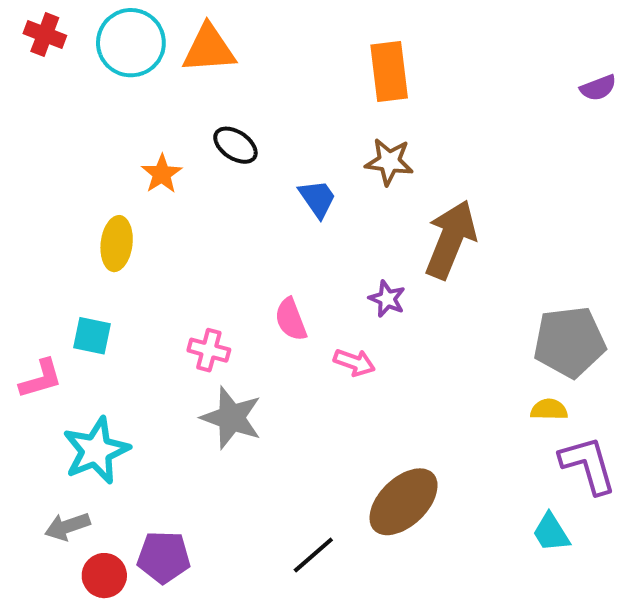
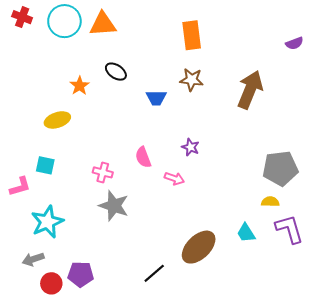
blue trapezoid: (317, 198) -> (156, 98), turned 125
brown arrow: (451, 239) -> (250, 90), moved
yellow ellipse: (117, 244) -> (57, 120), turned 65
cyan trapezoid: (551, 533) -> (246, 233), moved

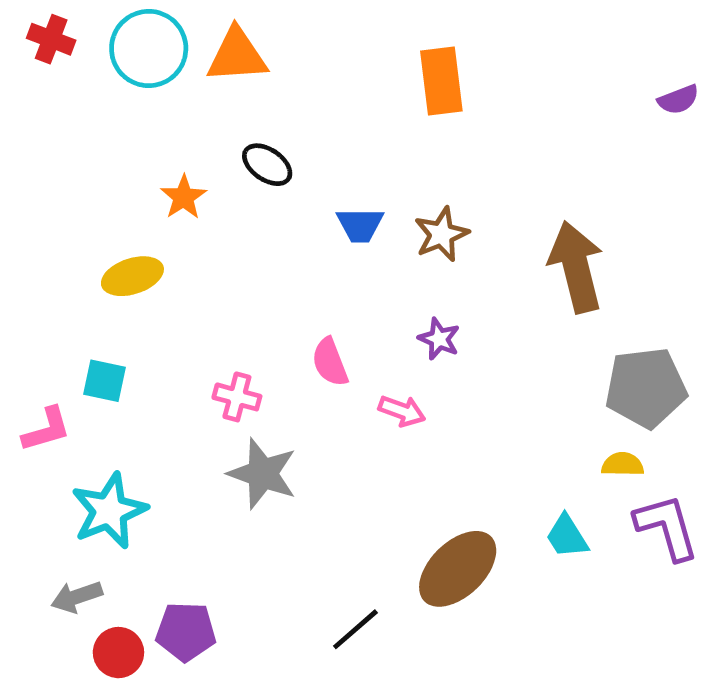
brown star: (192, 80) -> (441, 234), moved, turned -30
brown arrow: (250, 90) -> (576, 267), moved, turned -36

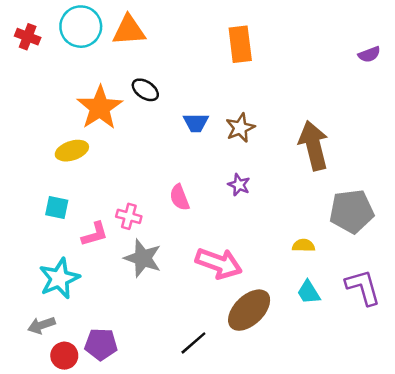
red cross: (51, 39) -> (28, 37), moved
orange star: (184, 197) -> (100, 108), size x1.8
pink arrow: (402, 411) -> (219, 263), moved, size x1.8
pink L-shape: (46, 429) -> (95, 234), moved
yellow semicircle: (623, 464) -> (303, 246), moved

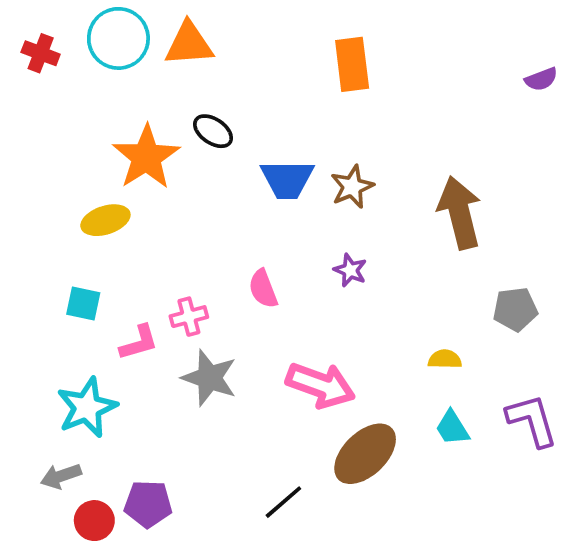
blue trapezoid: (196, 123) -> (287, 179), size x1.4
gray pentagon: (352, 211) -> (515, 309), size x0.7
pink cross: (129, 216) -> (189, 317), turned -30

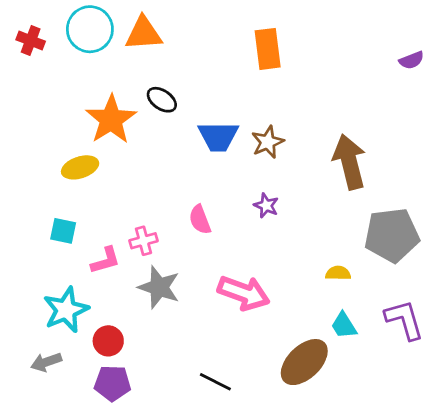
gray pentagon: (515, 309) -> (392, 235), size x1.6
brown ellipse: (365, 454) -> (304, 362), moved
black line: (283, 502) -> (215, 382), turned 68
red circle: (94, 521) -> (108, 341), moved

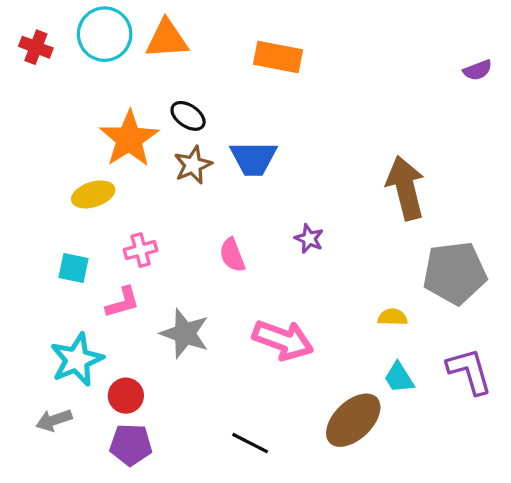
orange rectangle: (268, 49) -> (278, 57), moved, turned -72
brown star: (268, 142) -> (193, 165), moved
pink cross: (143, 241) -> (141, 250), moved

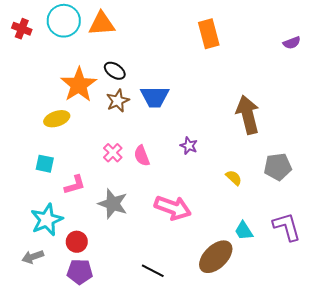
orange rectangle: (278, 57) -> (209, 34), moved, turned 64
pink cross: (141, 250) -> (113, 153), moved, turned -30
gray pentagon: (455, 273) -> (278, 167), size x0.7
yellow semicircle: (392, 317) -> (234, 178), moved, turned 42

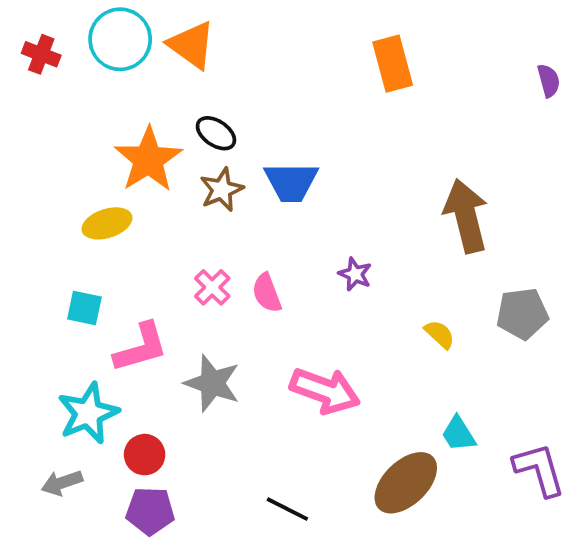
orange triangle: (102, 24) -> (192, 45), turned 40
purple semicircle: (292, 43) -> (549, 81), turned -84
pink L-shape: (75, 185) -> (141, 347), size x1.4
purple L-shape: (287, 227) -> (539, 470), moved

